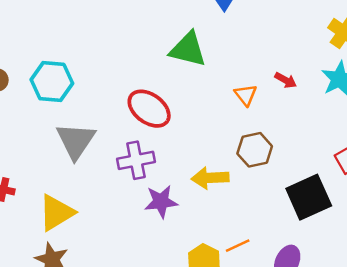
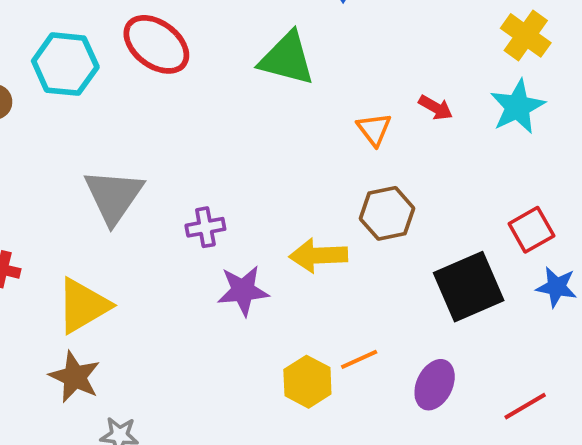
cyan hexagon: (52, 82) -> (65, 64), moved
red ellipse: (149, 109) -> (156, 44), moved
purple cross: (136, 160) -> (205, 227), size x0.7

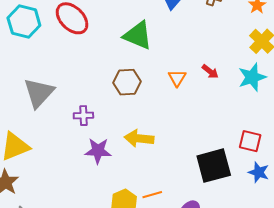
brown hexagon: (387, 213) -> (127, 82), moved
red square: (531, 230) -> (250, 141), turned 35

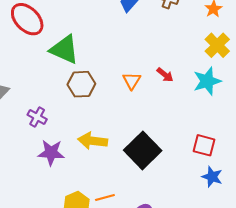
green triangle: (138, 35) -> (64, 49), moved
purple cross: (83, 116) -> (37, 117), turned 30
black square: (214, 166) -> (143, 150), moved, turned -30

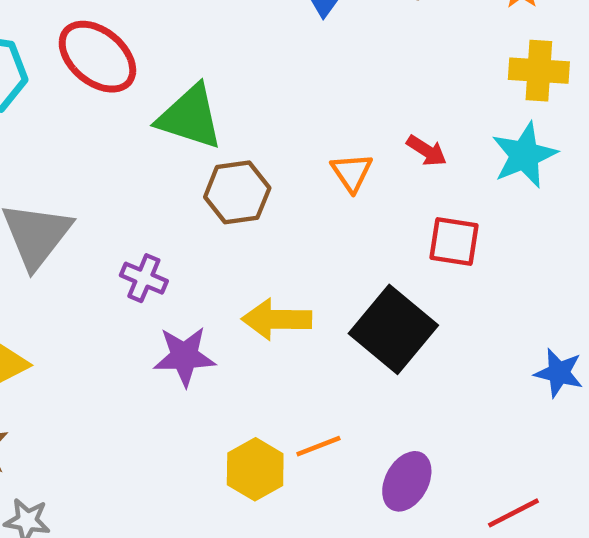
yellow cross: (217, 45) -> (539, 71), turned -35
red square: (204, 145) -> (454, 241), moved

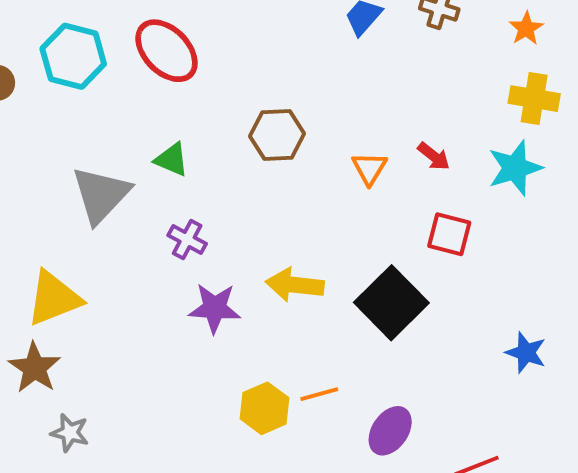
green triangle: (190, 117) -> (172, 160), moved, size x0.6
brown hexagon: (237, 192) -> (277, 135), moved

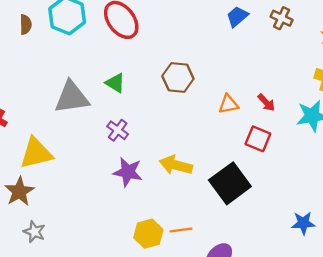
orange triangle: (369, 168) -> (228, 104), turned 40
gray triangle: (101, 195) -> (72, 97), turned 30
red square: (449, 234) -> (258, 139), moved
blue star: (526, 353) -> (303, 223), turned -30

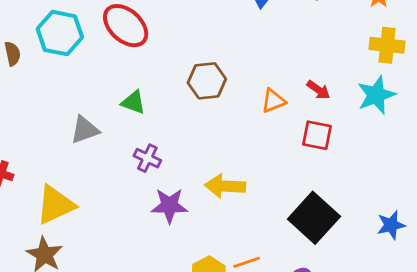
gray triangle: (72, 97) -> (85, 130), size x0.7
black square: (230, 183) -> (314, 218), moved

